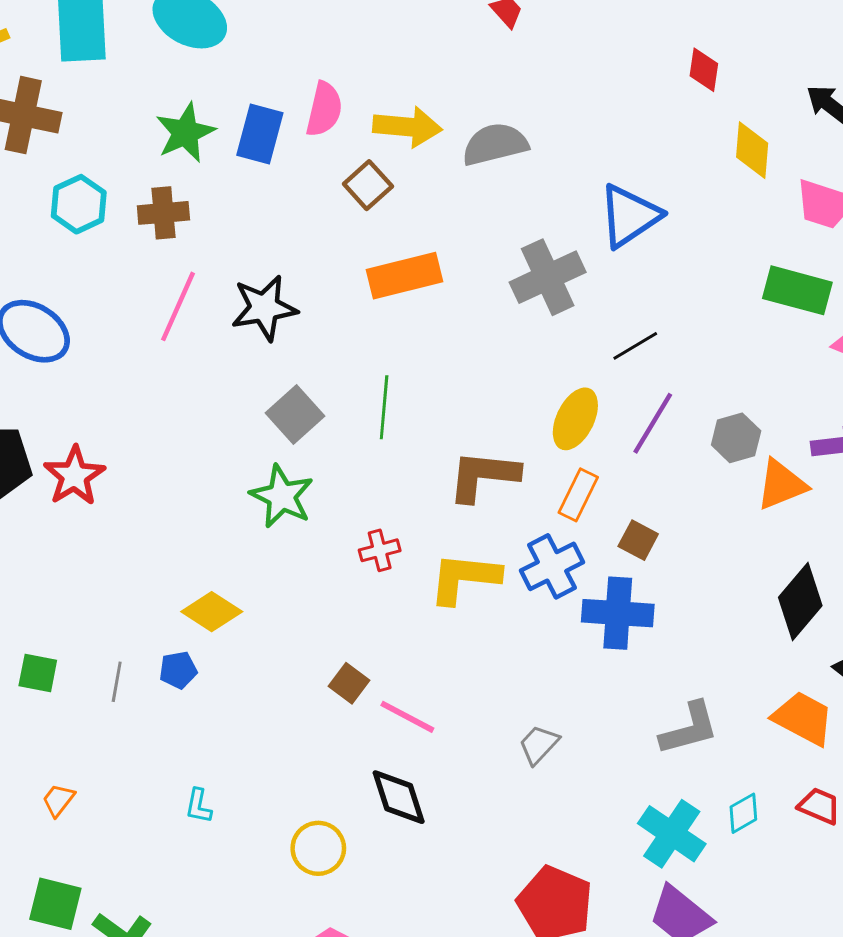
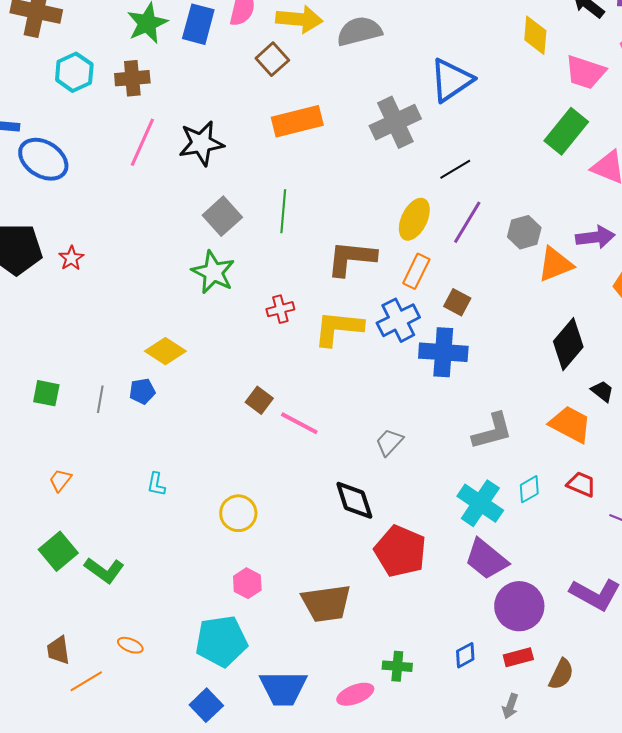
green rectangle: (797, 290) -> (566, 131), turned -66
red star: (74, 476) -> (71, 258), size x0.6
black diamond: (399, 797) -> (354, 500), moved
green square: (55, 904) -> (58, 551), turned 36

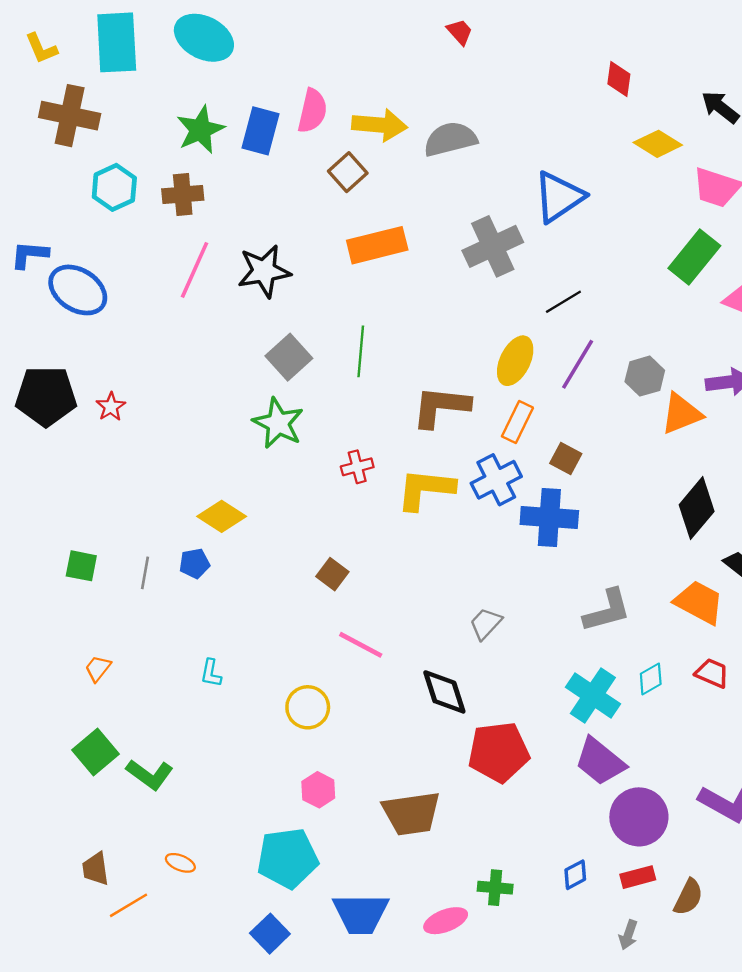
yellow diamond: (535, 35) -> (658, 144), turned -63
pink line: (299, 423) -> (361, 645), moved
red pentagon: (400, 551) -> (499, 752), turned -30

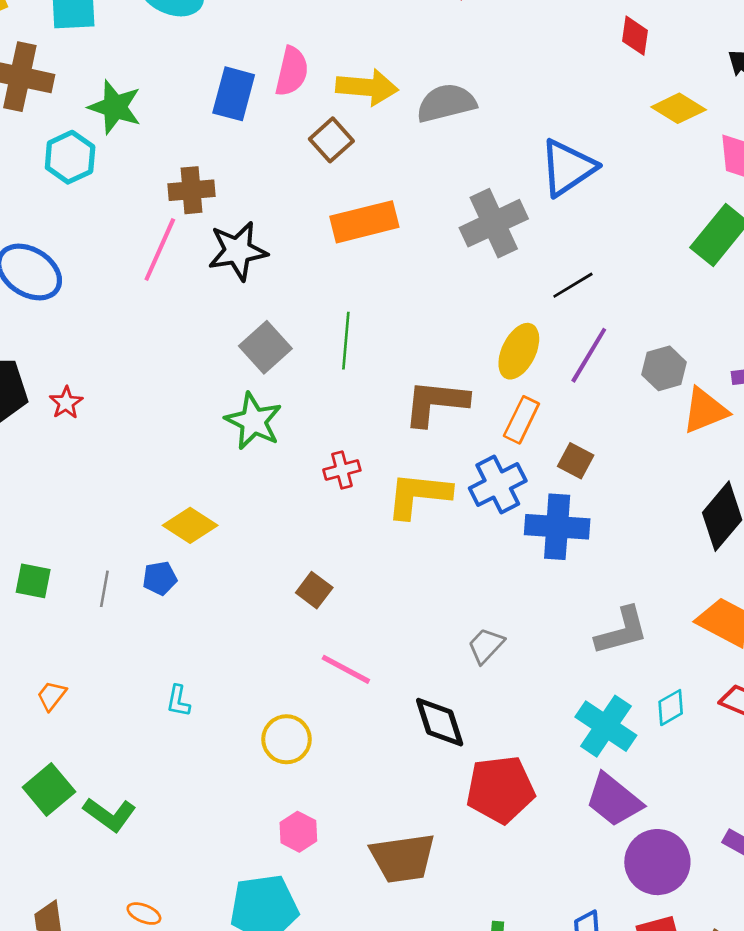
green star: (200, 130) -> (115, 107), moved, turned -30
brown cross: (183, 195) -> (191, 190), moved

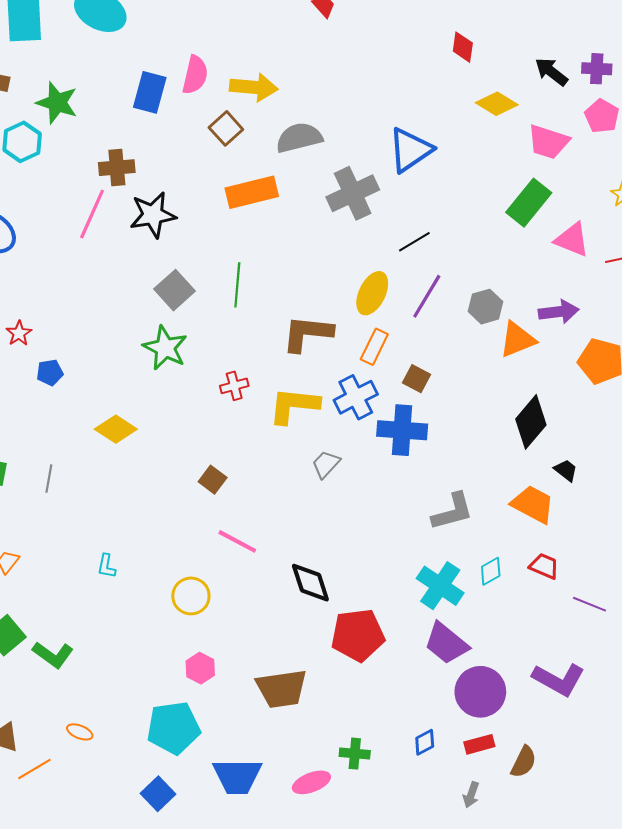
gray semicircle: (446, 103) -> (299, 138), moved
blue pentagon: (160, 578) -> (50, 373), moved
gray trapezoid: (486, 646) -> (326, 464), moved

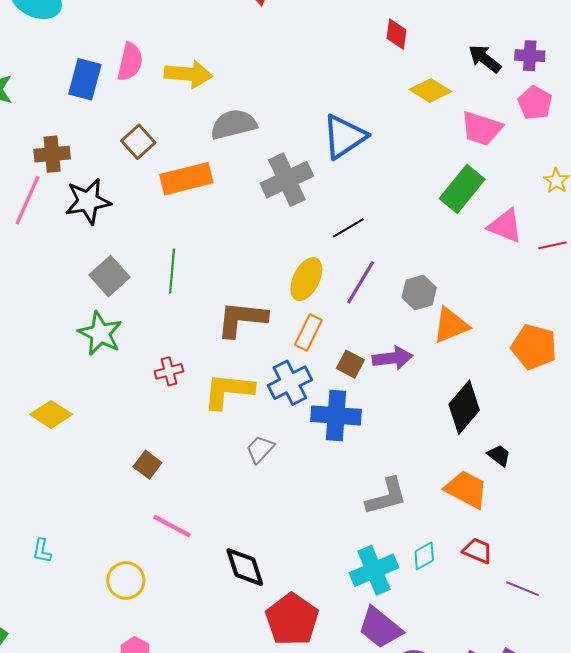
brown square: (226, 128) -> (138, 142), moved
purple arrow: (559, 312) -> (392, 358), moved
cyan cross: (440, 586) -> (374, 570), turned 33
red pentagon: (358, 635) -> (292, 619), turned -30

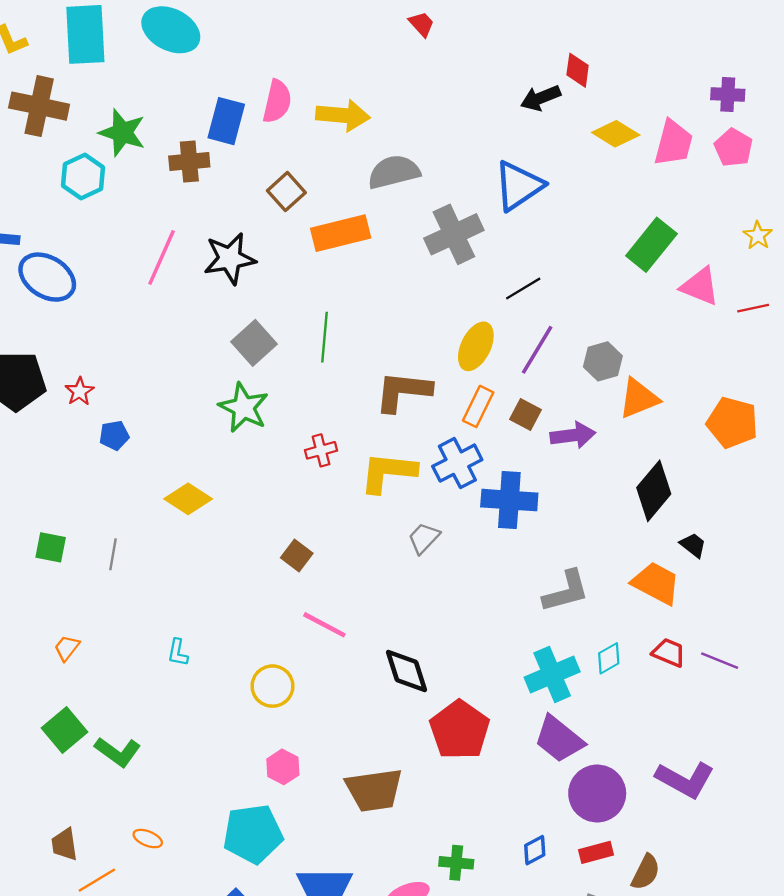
black arrow: (485, 59) -> (541, 98), moved, turned -60
pink trapezoid: (482, 128) -> (673, 143), moved, turned -93
brown cross: (52, 154) -> (189, 161), moved
brown square: (350, 364) -> (526, 415), moved
purple line: (523, 589) -> (720, 661), moved

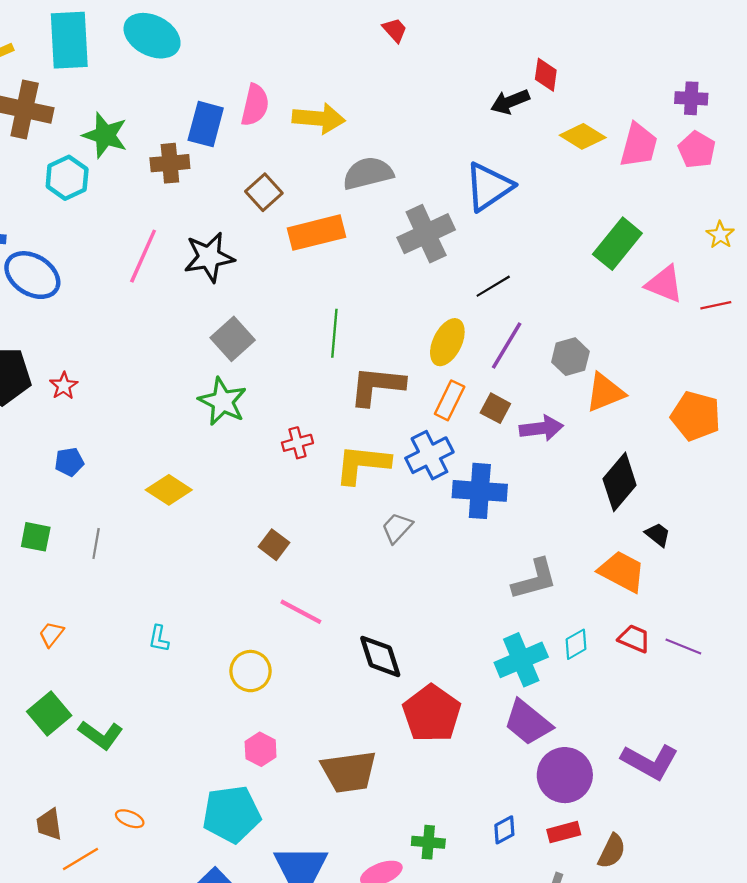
green line: (324, 337) -> (334, 333), moved
blue pentagon: (114, 435) -> (69, 462), moved

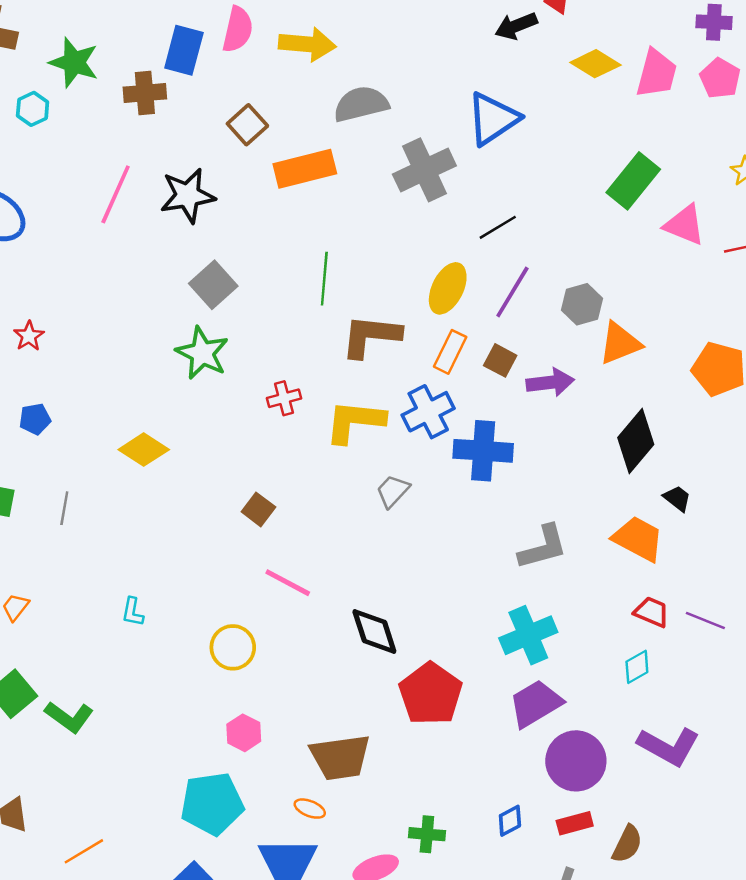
cyan hexagon: (67, 178) -> (33, 109), size x0.7
cyan diamond: (576, 644) -> (637, 667), moved
purple trapezoid: (528, 722) -> (536, 704), turned 110
orange ellipse: (130, 819) -> (310, 809), moved
orange line: (80, 859) -> (84, 851), moved

